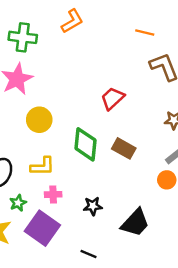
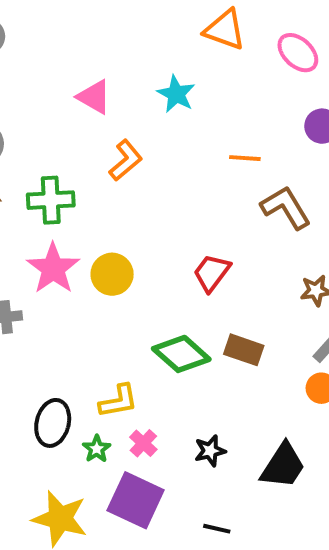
yellow circle: (39, 120) -> (112, 274), moved
green diamond: (86, 144) -> (181, 354), turned -44
pink cross: (53, 194) -> (143, 443), turned -35
green star: (18, 203) -> (97, 449), moved

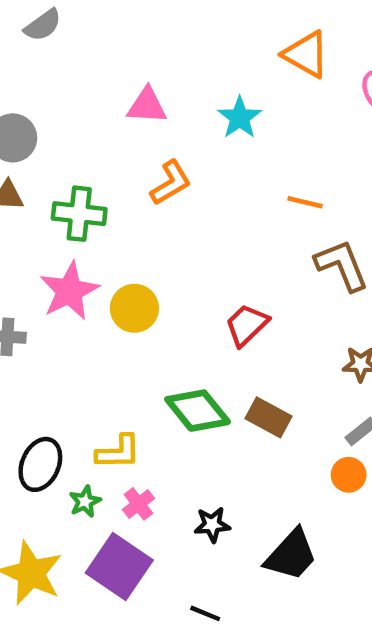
pink triangle: (94, 97) -> (147, 106), turned -36

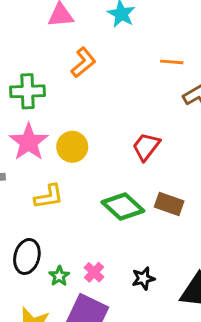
yellow L-shape: (118, 452) -> (49, 197), moved

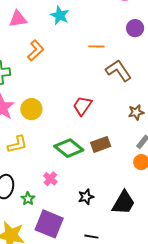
brown rectangle: (169, 204) -> (101, 144), turned -36
pink cross: (94, 272) -> (50, 179), moved

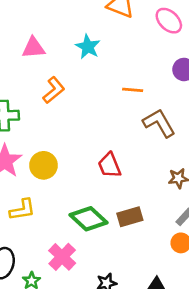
red trapezoid: (82, 106) -> (109, 165), turned -60
pink cross: (50, 179) -> (62, 257), size x1.5

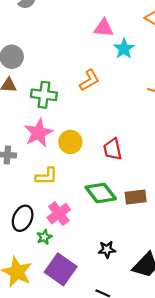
pink triangle: (33, 48) -> (104, 28), moved
red trapezoid: (109, 165) -> (113, 149), moved
pink cross: (62, 257) -> (59, 214), moved

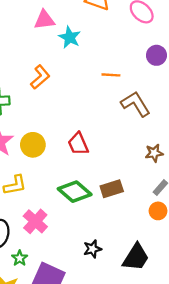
green star: (44, 237) -> (20, 258), moved

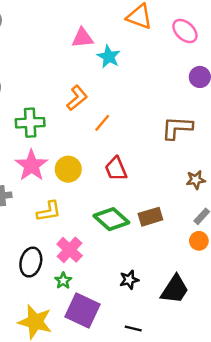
orange line: (111, 75) -> (102, 123), moved, turned -54
brown L-shape: (136, 104) -> (177, 128), turned -56
green star: (20, 258) -> (63, 281), moved

